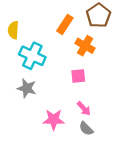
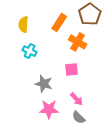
yellow semicircle: (13, 30) -> (23, 24), moved
cyan cross: (32, 56) -> (30, 51), size x0.6
gray star: (27, 88) -> (44, 84), moved

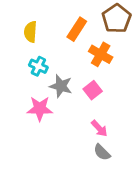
pink square: (71, 69) -> (93, 90), turned -32
gray star: (44, 84) -> (61, 86), moved
pink star: (49, 109) -> (40, 109), moved

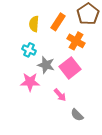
yellow semicircle: (30, 32) -> (34, 24), moved
pink square: (93, 90) -> (70, 68), size x1.5
pink arrow: (99, 128) -> (60, 95), moved

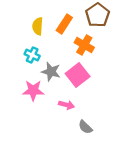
pink arrow: (60, 95) -> (66, 105), turned -32

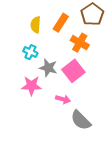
gray semicircle: (85, 127) -> (81, 120), size x1.5

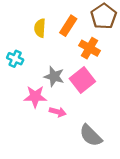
cyan cross: (30, 52) -> (15, 59), moved
pink arrow: (63, 99) -> (58, 112), moved

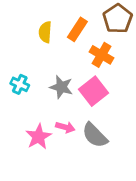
cyan cross: (15, 59) -> (20, 84), moved
pink star: (35, 97) -> (39, 137), moved, turned -30
gray semicircle: (91, 135) -> (95, 135), moved

